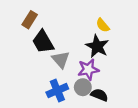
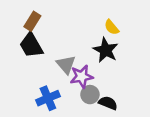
black trapezoid: (43, 42) -> (31, 45), moved
purple star: (88, 69) -> (82, 77), moved
blue cross: (57, 91) -> (48, 98), moved

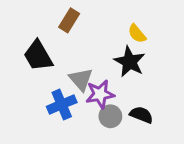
brown rectangle: (32, 21) -> (69, 20), moved
blue cross: (48, 98) -> (62, 104), moved
black semicircle: (108, 103) -> (141, 115), moved

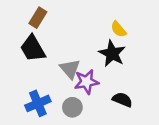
brown rectangle: (69, 20) -> (38, 18), moved
blue cross: (62, 104) -> (38, 103), moved
gray circle: (110, 116) -> (72, 107), moved

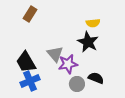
yellow semicircle: (118, 29) -> (93, 23), turned -56
black trapezoid: (33, 48) -> (26, 62), moved
gray circle: (72, 107) -> (77, 84), moved

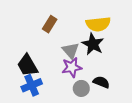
brown rectangle: (30, 14) -> (50, 24), moved
yellow semicircle: (93, 23) -> (98, 24), size x1.6
gray triangle: (55, 54) -> (71, 50), moved

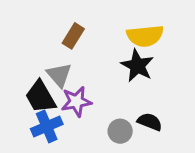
gray triangle: (71, 50) -> (59, 75), moved
purple star: (72, 67) -> (76, 101), moved

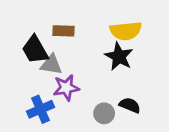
brown rectangle: (73, 36) -> (63, 31), turned 60
gray triangle: (59, 75) -> (51, 65), turned -40
black trapezoid: (40, 97) -> (35, 50), moved

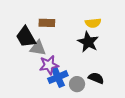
yellow semicircle: (126, 31) -> (93, 23), size x0.7
blue cross: (40, 109) -> (58, 77), moved

